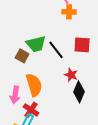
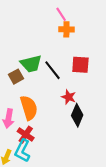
brown square: (22, 56) -> (16, 77), turned 32

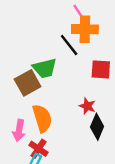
orange cross: (66, 29) -> (85, 29), size x1.5
black line: (53, 70) -> (69, 45), moved
brown square: (16, 77) -> (28, 83), size x1.5

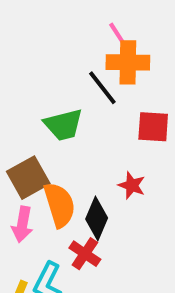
brown square: (28, 83) -> (28, 178), moved
black diamond: (97, 127) -> (97, 219), moved
red cross: (39, 149) -> (85, 254), moved

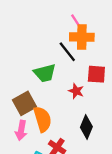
red star: (132, 185) -> (76, 91), moved
black diamond: (97, 219) -> (86, 127), moved

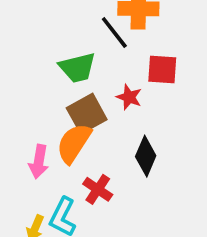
brown square: (25, 103) -> (87, 114), moved
orange semicircle: (42, 119) -> (74, 143), turned -130

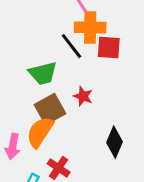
red square: (162, 69) -> (109, 48), moved
black diamond: (146, 156) -> (115, 142), moved

